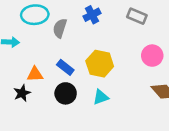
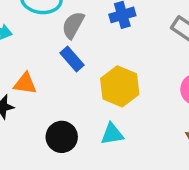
blue rectangle: (65, 67) -> (72, 59), moved
black circle: (66, 93) -> (62, 137), moved

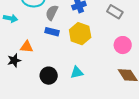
blue rectangle: (72, 59) -> (52, 32), turned -32
yellow hexagon: (120, 86) -> (80, 34), moved

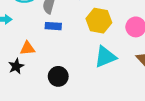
yellow hexagon: (80, 34) -> (99, 21), moved
cyan triangle: (77, 73) -> (105, 57), moved, size x1.5

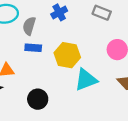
yellow hexagon: (99, 21) -> (67, 55), moved

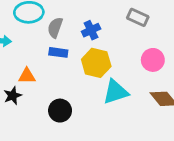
blue cross: (59, 12) -> (91, 30), moved

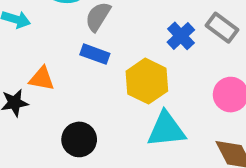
blue cross: (91, 30) -> (181, 36), moved, turned -30

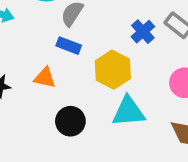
orange triangle: (42, 79) -> (45, 78), moved
black circle: (79, 139) -> (70, 121), moved

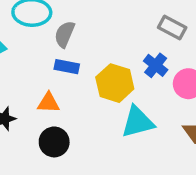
blue cross: (143, 32) -> (156, 65), moved
black circle: (70, 121) -> (54, 142), moved

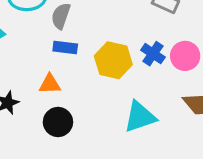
blue cross: (156, 65) -> (153, 54), moved
cyan triangle: (138, 122) -> (140, 117), moved

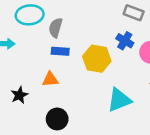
blue cross: (153, 54) -> (125, 41), moved
black circle: (58, 122) -> (57, 119), moved

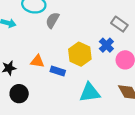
blue rectangle: (60, 51) -> (58, 71), moved
black circle: (57, 119) -> (19, 94), moved

